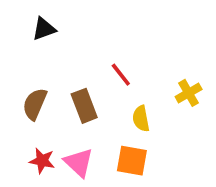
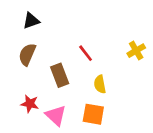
yellow cross: (189, 93) -> (136, 51), moved
brown semicircle: (35, 104) -> (27, 54), moved
red star: (42, 161) -> (30, 104), moved

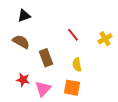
red line: (86, 53) -> (73, 35), moved
brown semicircle: (27, 54) -> (21, 42), turned 96
pink triangle: (56, 115) -> (43, 89), turned 30

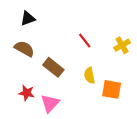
brown rectangle: (46, 58) -> (53, 67), turned -30
orange square: (72, 88) -> (112, 89), moved

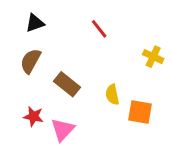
red line: (85, 41) -> (99, 29), moved
yellow cross: (122, 45) -> (153, 57), turned -35
brown semicircle: (24, 49) -> (31, 61), turned -90

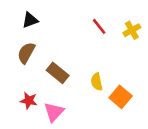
red line: (99, 29) -> (99, 26), moved
yellow cross: (153, 57) -> (132, 30), moved, turned 36
orange square: (140, 112) -> (121, 97), turned 30

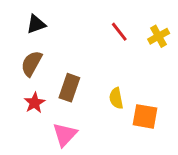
brown rectangle: (58, 73) -> (69, 88), turned 70
orange square: (121, 97) -> (145, 116), turned -30
red star: (29, 101) -> (35, 103), moved, turned 30

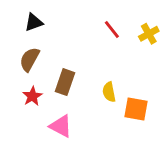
pink triangle: (65, 135) -> (61, 126), turned -45

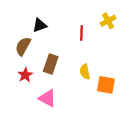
black triangle: (34, 22) -> (40, 25), moved
red line: (112, 30) -> (82, 33), moved, turned 40
yellow cross: (149, 34) -> (108, 21), moved

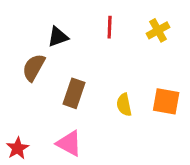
red line: (82, 33) -> (110, 27), moved
red star: (25, 75) -> (18, 148), moved
orange square: (106, 85) -> (166, 101), moved

